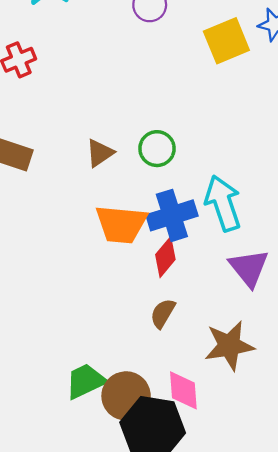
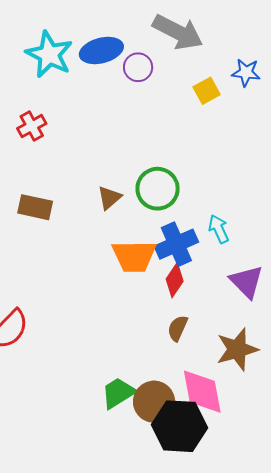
yellow square: (226, 41) -> (207, 91), size x0.7
green circle: (157, 149) -> (158, 189), size x1.4
cyan arrow: (223, 203) -> (219, 229), size x0.6
pink diamond: (183, 390) -> (202, 392), size x1.4

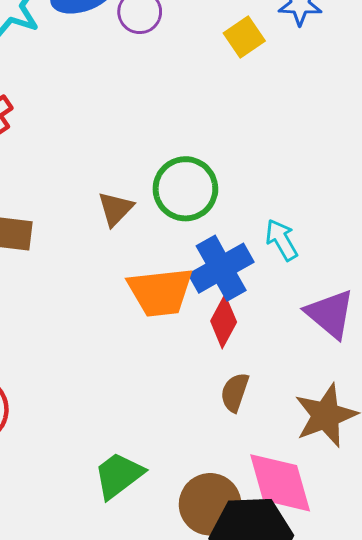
green trapezoid: (118, 393) -> (119, 475), moved

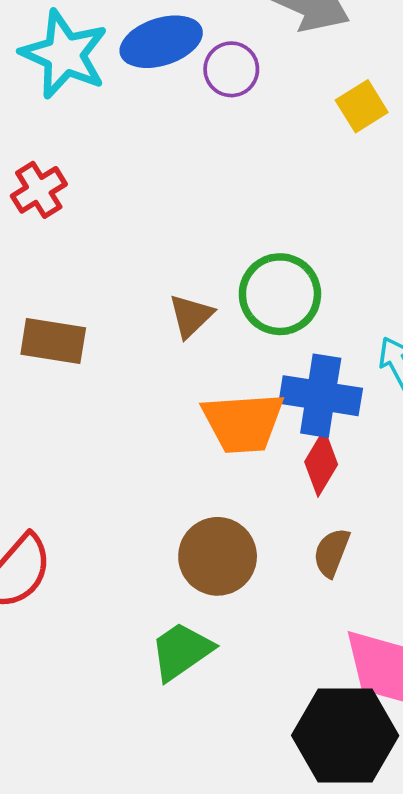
blue cross: (221, 268) -> (321, 396), turned 36
brown circle: (210, 504) -> (218, 556), moved

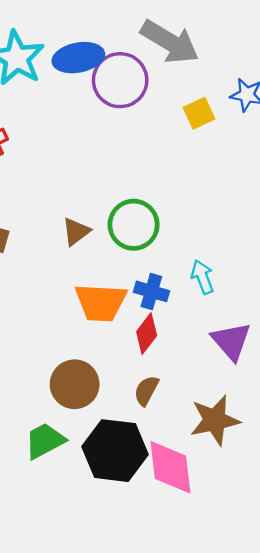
purple circle: (231, 69) -> (120, 80), size x1.6
blue cross: (321, 396) -> (151, 291), size x0.7
black hexagon: (345, 736) -> (115, 451), moved

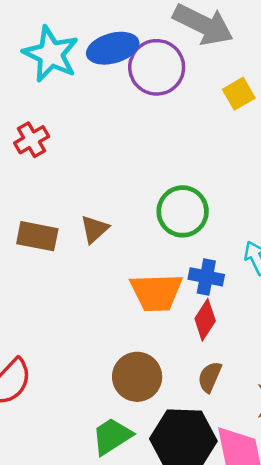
brown triangle: (76, 232) -> (94, 229), moved

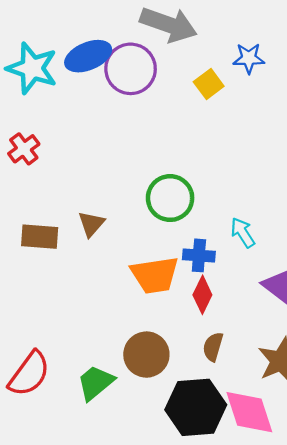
green trapezoid: (112, 436) -> (96, 383), moved

